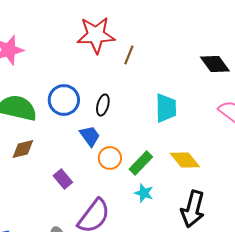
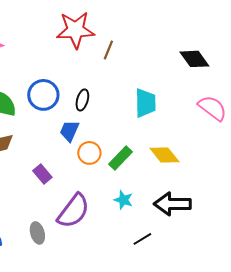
blue trapezoid: (90, 136) -> (69, 131), turned -120
cyan star: (144, 193) -> (123, 200), moved
black arrow: (193, 209) -> (172, 204), turned 75

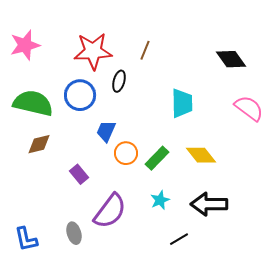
red star: (75, 30) -> (93, 51), moved
black ellipse: (82, 100) -> (119, 81), moved
cyan star: (123, 200) -> (160, 200), turned 30

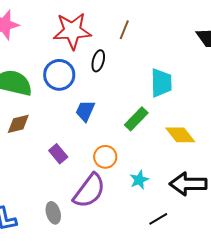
orange circle: (126, 153) -> (105, 157), moved
green rectangle: (157, 158) -> (136, 119), moved

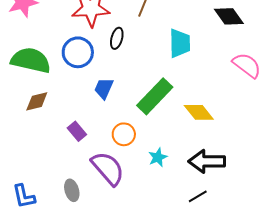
cyan trapezoid: (161, 83) -> (180, 43), moved
green rectangle: (136, 119) -> (155, 96), size x1.5
purple semicircle: (89, 191) -> (108, 168), turned -78
black line: (158, 219) -> (198, 196), moved

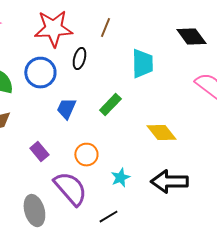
green rectangle: (155, 96) -> (110, 105), moved, size x0.6
gray ellipse: (72, 190) -> (34, 211), size x1.4
black line: (198, 196) -> (108, 217), moved

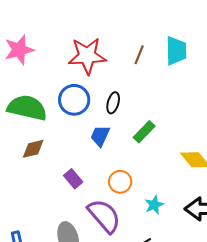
black ellipse: (79, 59) -> (113, 103), moved
cyan trapezoid: (142, 64) -> (176, 51), moved

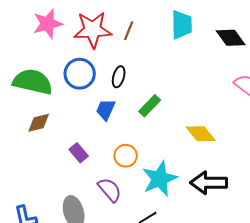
pink star: (19, 50) -> (48, 24), moved
brown line: (139, 55) -> (129, 31), moved
cyan star: (154, 205) -> (160, 179), size x1.8
purple semicircle: (104, 216) -> (110, 190), size x0.7

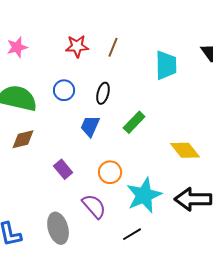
pink star: (48, 24) -> (17, 47), moved, size x0.7
cyan trapezoid: (182, 25) -> (166, 65), moved
red star: (93, 30) -> (77, 46), size x0.6
blue circle: (80, 74) -> (64, 90), size x0.7

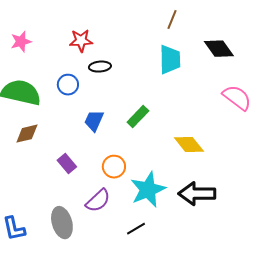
brown line: (113, 47) -> (172, 20), moved
black ellipse: (103, 93) -> (100, 67), moved, turned 70
purple semicircle: (94, 206) -> (98, 201), turned 88

